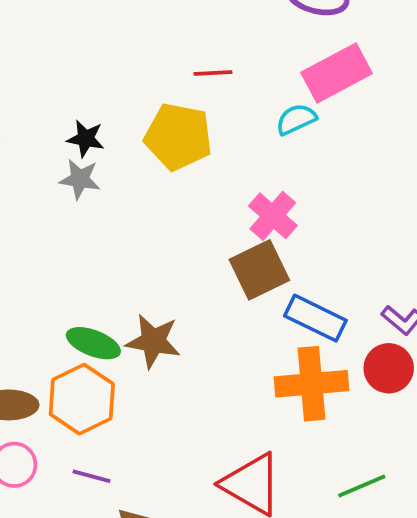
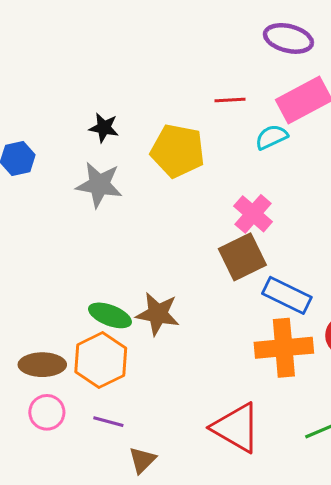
red line: (213, 73) -> (230, 100), moved
black star: (86, 139) -> (104, 128), moved
gray star: (80, 179) -> (99, 185), size x1.4

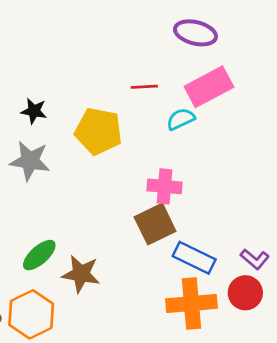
pink cross: (253, 214) -> (165, 186), turned -36
green ellipse: (110, 315) -> (39, 255), moved, turned -63

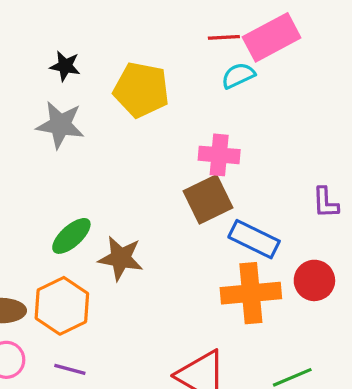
red line: (144, 87) -> (224, 37), moved
purple L-shape: (255, 259) -> (326, 203), moved, turned 48

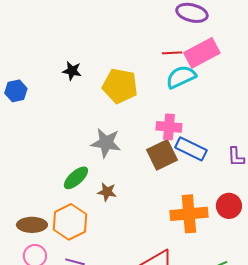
cyan semicircle: (238, 76) -> (181, 77), size x1.4
gray star: (60, 125) -> (106, 143), moved
blue rectangle: (254, 239) -> (191, 149), moved
brown star: (121, 258) -> (107, 192), size x0.7

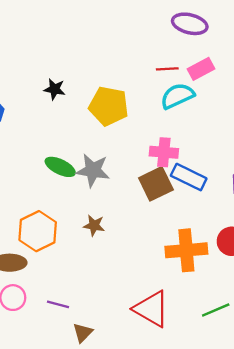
pink rectangle: (202, 53) -> (201, 69), size x0.7
green ellipse: (76, 178) -> (60, 167), moved, turned 68
orange hexagon: (70, 222) -> (38, 231), moved

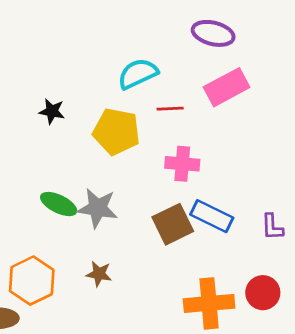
red line: (167, 69) -> (170, 109), moved
pink rectangle: (201, 69) -> (227, 87), size x1.4
cyan semicircle: (177, 96) -> (138, 74), moved
pink cross: (164, 152) -> (182, 164), moved

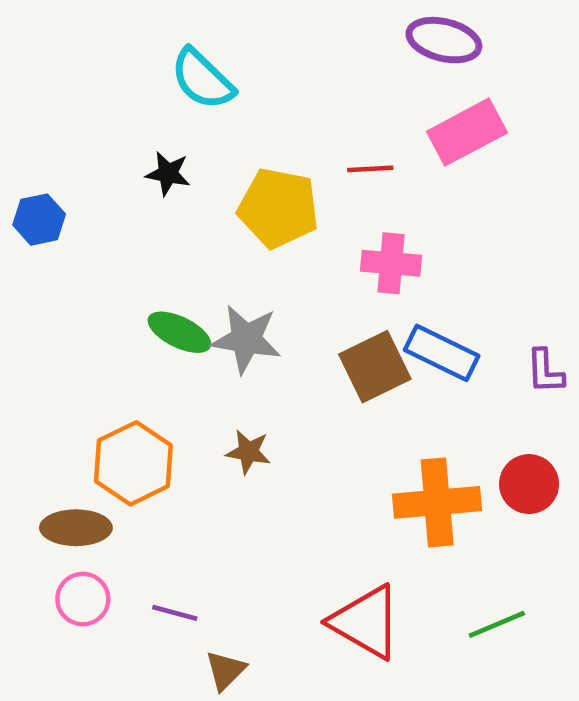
cyan semicircle: (138, 74) -> (202, 79), moved, turned -111

